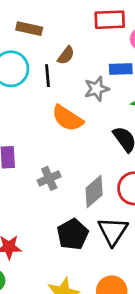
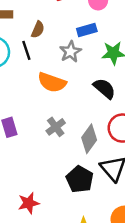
gray cross: (49, 178) -> (56, 127), moved

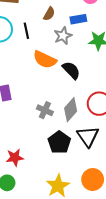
brown semicircle: (38, 30) -> (49, 14), moved
black semicircle: (104, 88) -> (71, 70), moved
gray cross: (56, 127) -> (45, 110), moved, turned -35

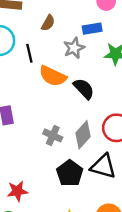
brown semicircle: (49, 14) -> (48, 23), moved
black line: (26, 31) -> (29, 53), moved
black triangle: (88, 136) -> (103, 166), turned -40

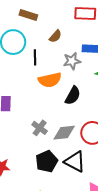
orange semicircle: (53, 76) -> (50, 80), turned -50
black semicircle: (84, 89) -> (73, 96), turned 60
gray diamond: (83, 135) -> (64, 133), turned 30

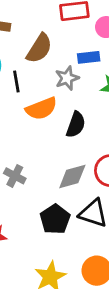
brown semicircle: (55, 36) -> (39, 48), size x1.6
gray cross: (40, 128) -> (15, 176), moved

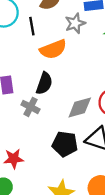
black semicircle: (76, 125) -> (44, 83), moved
black pentagon: (55, 219) -> (65, 144), turned -30

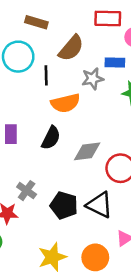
gray cross: (30, 107) -> (27, 191), moved
gray diamond: (80, 108) -> (87, 151), moved

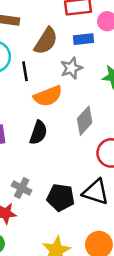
blue rectangle: (115, 62) -> (84, 39), moved
gray diamond: (87, 151) -> (85, 121), moved, turned -32

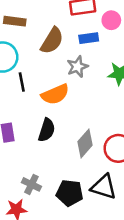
black line: (25, 71) -> (22, 82), moved
gray diamond: (85, 121) -> (85, 143), moved

